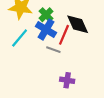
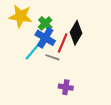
black diamond: (78, 24) -> (76, 33), turned 55
cyan line: (20, 38) -> (33, 51), moved

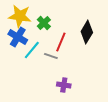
black diamond: (76, 33) -> (87, 32), moved
blue cross: (45, 38) -> (18, 37), moved

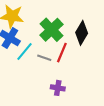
green cross: (44, 23) -> (52, 30), moved, size x1.6
red line: (61, 42) -> (62, 53), moved

